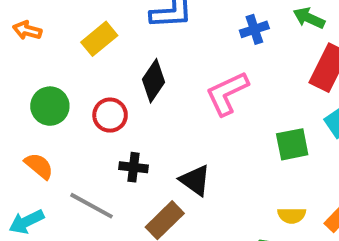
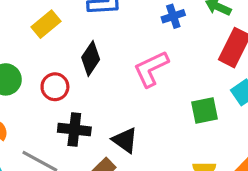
black cross: (134, 167) -> (74, 130), size x1.4

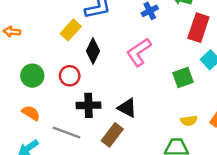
yellow rectangle: (46, 24) -> (71, 30), moved

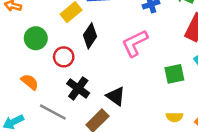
green circle: (32, 76) -> (36, 38), moved
black cross: (89, 105) -> (78, 88), turned 30
orange semicircle: (31, 113) -> (30, 82), moved

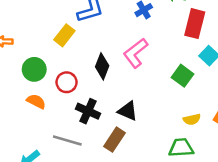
black diamond: (90, 36) -> (102, 66), moved
green square: (174, 74) -> (183, 76), turned -30
orange semicircle: (30, 82) -> (36, 101), moved

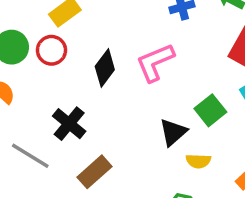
red circle: (67, 82) -> (51, 50), moved
black triangle: (128, 111) -> (173, 132), moved, turned 40
yellow semicircle: (192, 119) -> (198, 161), moved

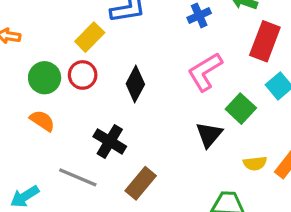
pink L-shape: (155, 62) -> (205, 72), moved
yellow semicircle: (198, 161) -> (255, 163), moved

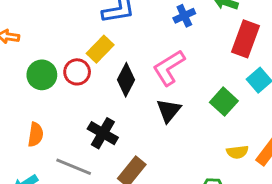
yellow rectangle: (90, 37) -> (100, 49), moved
pink L-shape: (205, 72) -> (169, 68), moved
orange semicircle: (42, 121) -> (36, 135), moved, turned 65
black triangle: (209, 135) -> (169, 110), moved

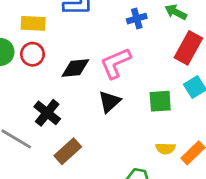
yellow rectangle: (100, 49) -> (33, 23), moved, turned 40
black diamond: (126, 80) -> (75, 68), turned 48
green square: (224, 102) -> (160, 101), turned 35

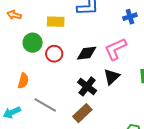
red circle: (32, 54) -> (54, 54), moved
black cross: (47, 113) -> (87, 86), moved

